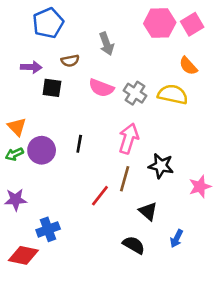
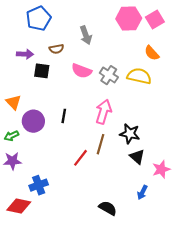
green arrow: (14, 154) -> (11, 136), moved
pink star: (200, 187) -> (161, 169), moved
black triangle: (148, 211) -> (137, 157), moved
black semicircle: (134, 245) -> (108, 208), moved

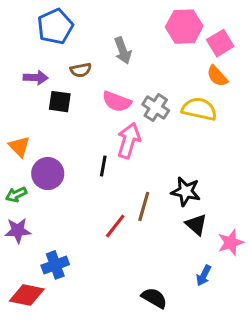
pink square: (155, 20) -> (220, 43), moved
pink arrow: (104, 112) -> (129, 141), moved
black line: (64, 116) -> (103, 166), moved

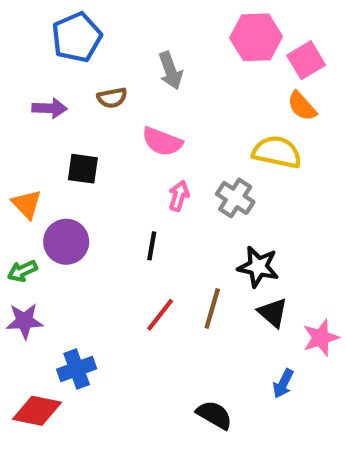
black square: (60, 102) -> (83, 169), moved
gray cross: (156, 108) -> (235, 198), moved
pink arrow: (129, 141) -> (179, 196), size x0.6
black line: (103, 166) -> (152, 246), moved
brown line: (144, 206) -> (212, 308), moved

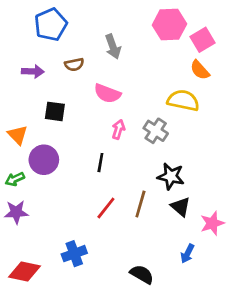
blue cross: (77, 369) -> (74, 254), moved

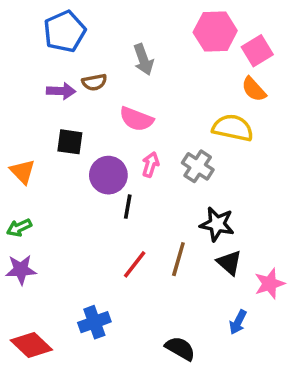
purple arrow: (33, 71) -> (61, 91), moved
purple circle: (44, 160) -> (108, 175), moved
red diamond: (25, 272) -> (31, 345), turned 32

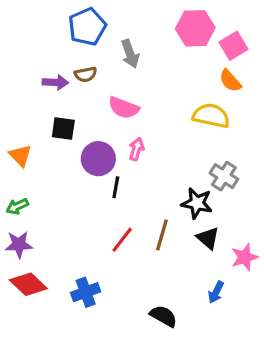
blue pentagon: (65, 31) -> (87, 27), moved
gray cross: (198, 166) -> (224, 176), moved
red diamond: (31, 345) -> (28, 284), moved

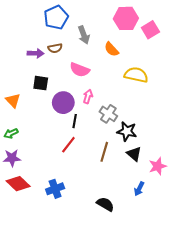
orange semicircle: (230, 81) -> (111, 49), moved
gray cross: (224, 176) -> (108, 114), moved
red line: (122, 240) -> (68, 145), moved

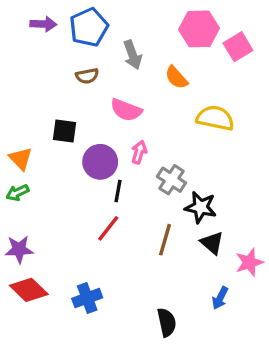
purple arrow: (36, 53) -> (43, 24), moved
green arrow: (11, 133) -> (17, 193), moved
black semicircle: (105, 204) -> (167, 322), turned 48

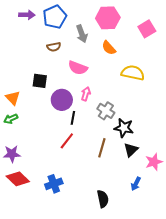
pink hexagon: (199, 29) -> (108, 18), moved
black triangle: (212, 243) -> (131, 150), turned 35

